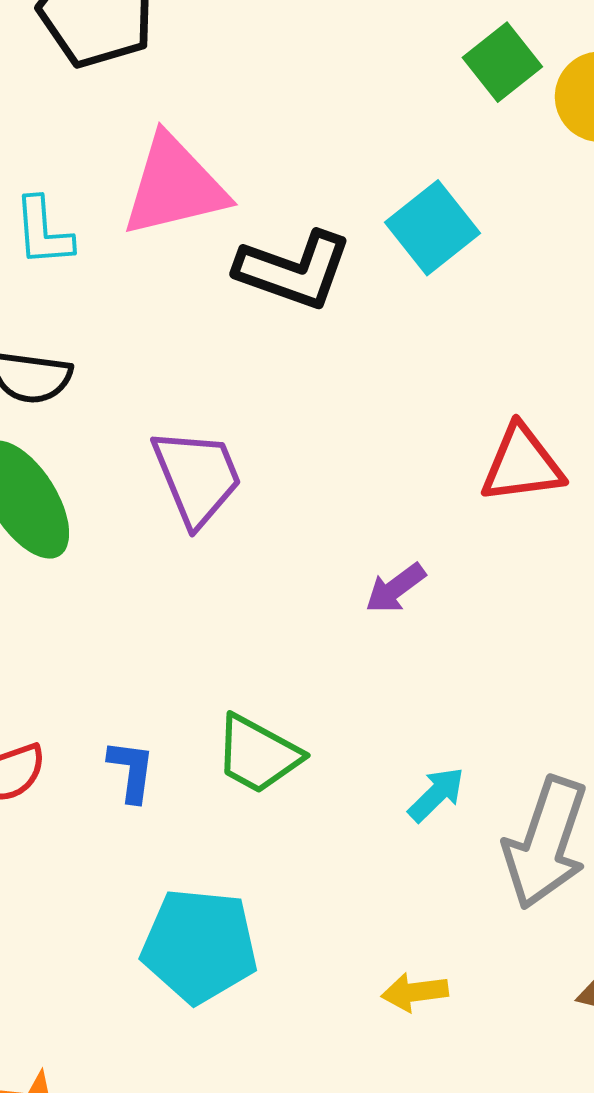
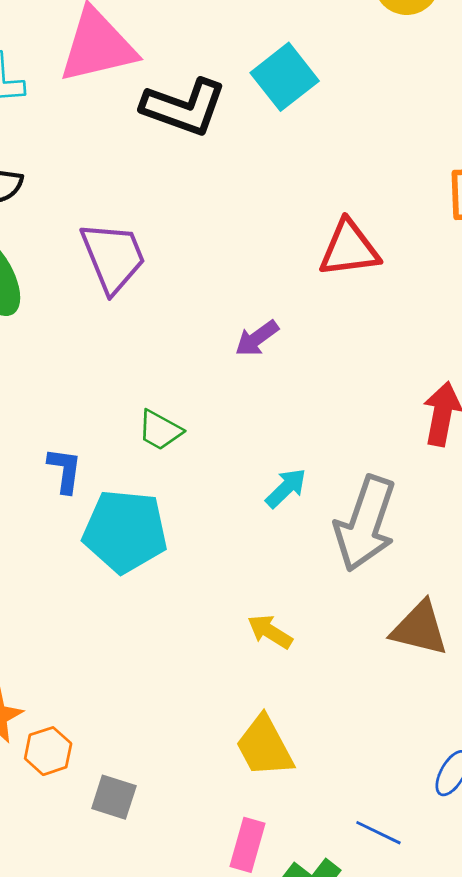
green trapezoid: (258, 754) -> (160, 430), moved, size x0.7
cyan pentagon: (199, 946) -> (125, 531), moved
yellow arrow: (415, 992) -> (270, 632), turned 39

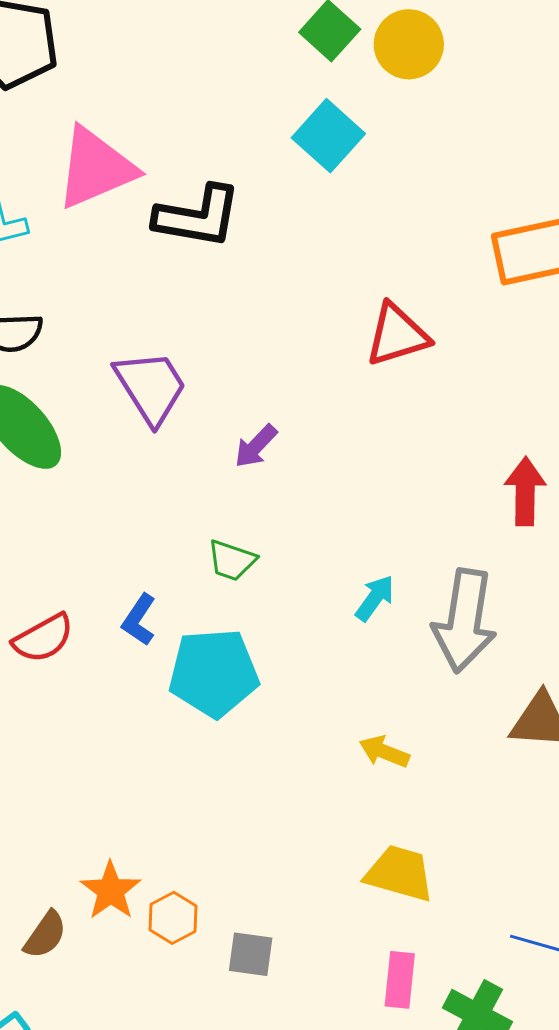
cyan square: (285, 77) -> (328, 136), moved
purple arrow: (257, 338) -> (256, 446), moved
blue L-shape: (65, 470) -> (139, 620), turned -144
yellow trapezoid: (265, 746) -> (400, 873), turned 144

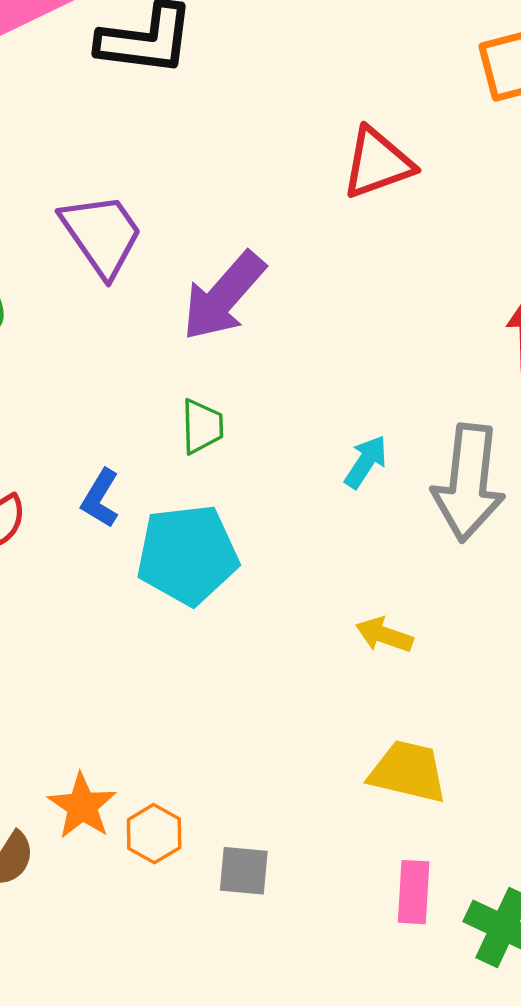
purple arrow: (256, 446) -> (224, 296), size x1.8
green trapezoid: (232, 560) -> (202, 426), turned -108

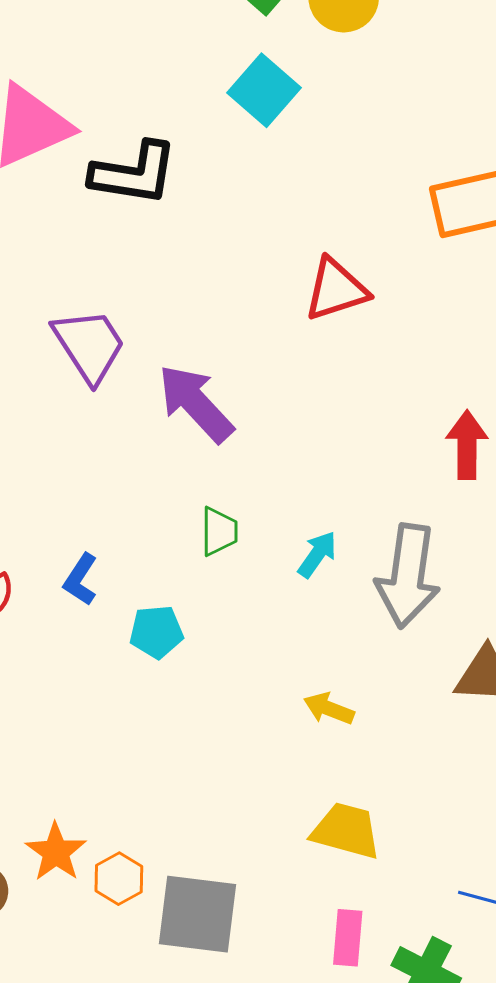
purple arrow: (224, 296) -> (196, 403), turned 94
green trapezoid: (202, 426) -> (219, 531), moved
cyan pentagon: (187, 555) -> (156, 632), size x0.6
gray square: (244, 871) -> (198, 914), size x1.8

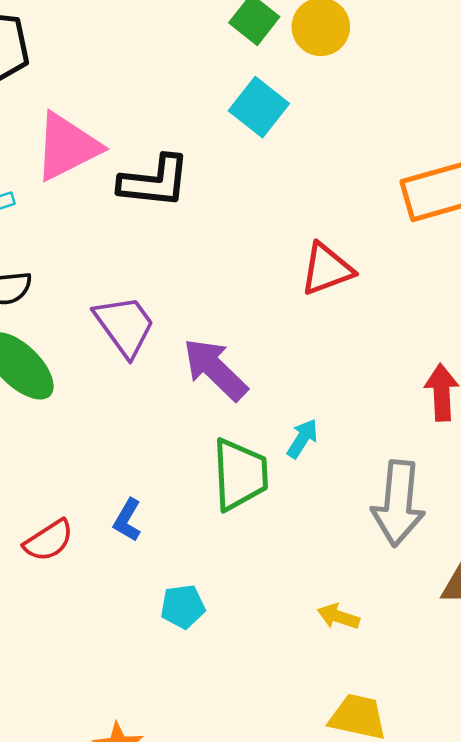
green trapezoid: (219, 531) -> (240, 474), size x1.8
cyan arrow: (317, 554) -> (302, 438), moved
cyan pentagon: (156, 632) -> (183, 607), moved

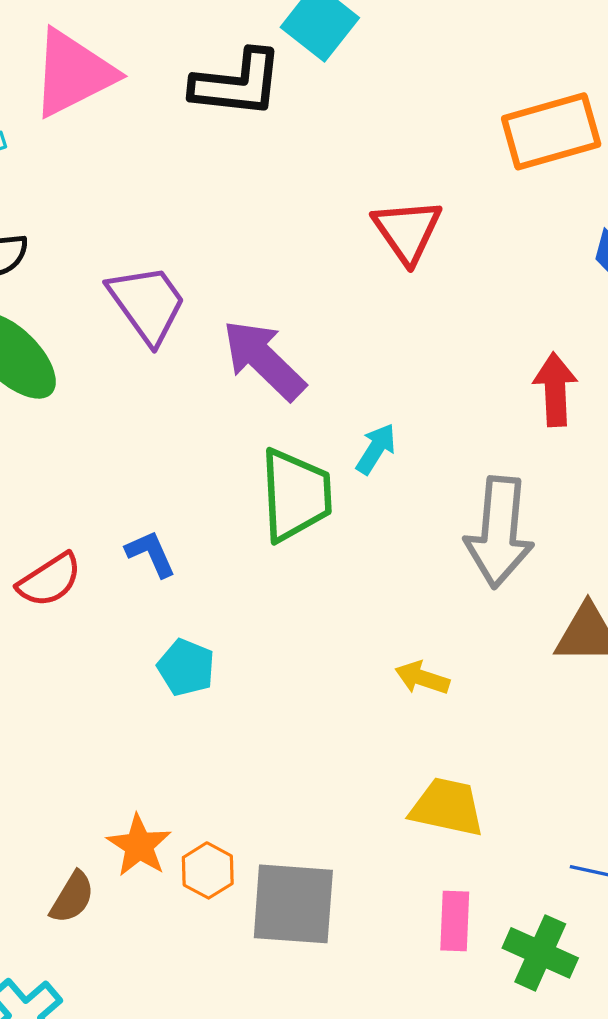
black L-shape: (154, 181) -> (237, 84), moved
red triangle: (327, 269) -> (407, 231), turned -44
blue L-shape: (127, 520) -> (151, 554), turned 126
cyan pentagon: (183, 607) -> (186, 667), moved, turned 30

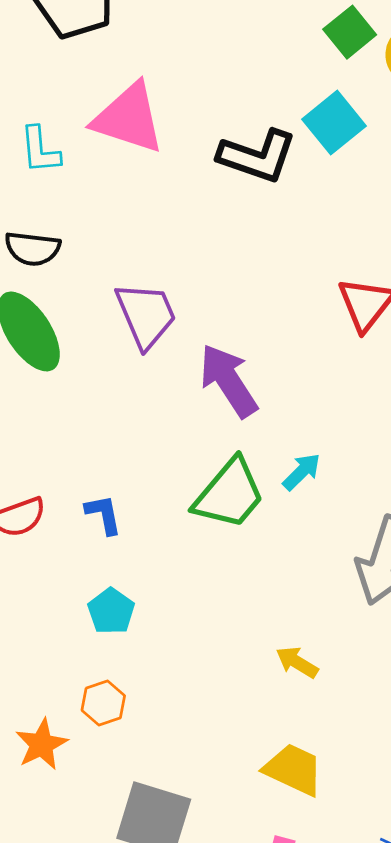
pink triangle: (73, 73) -> (129, 118), turned 32
green trapezoid: (296, 495) -> (229, 494), turned 30
orange hexagon: (208, 870) -> (103, 703), moved

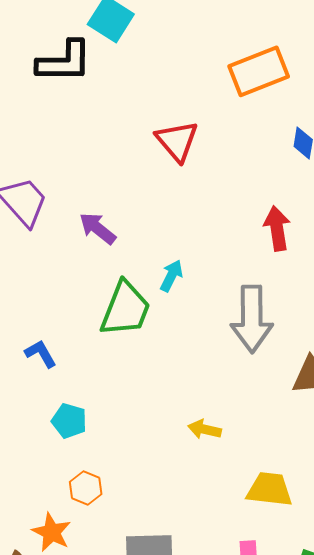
purple arrow: (228, 381) -> (98, 228), size x0.7
yellow arrow: (297, 662) -> (205, 429), moved
yellow trapezoid: (294, 769) -> (269, 489), moved

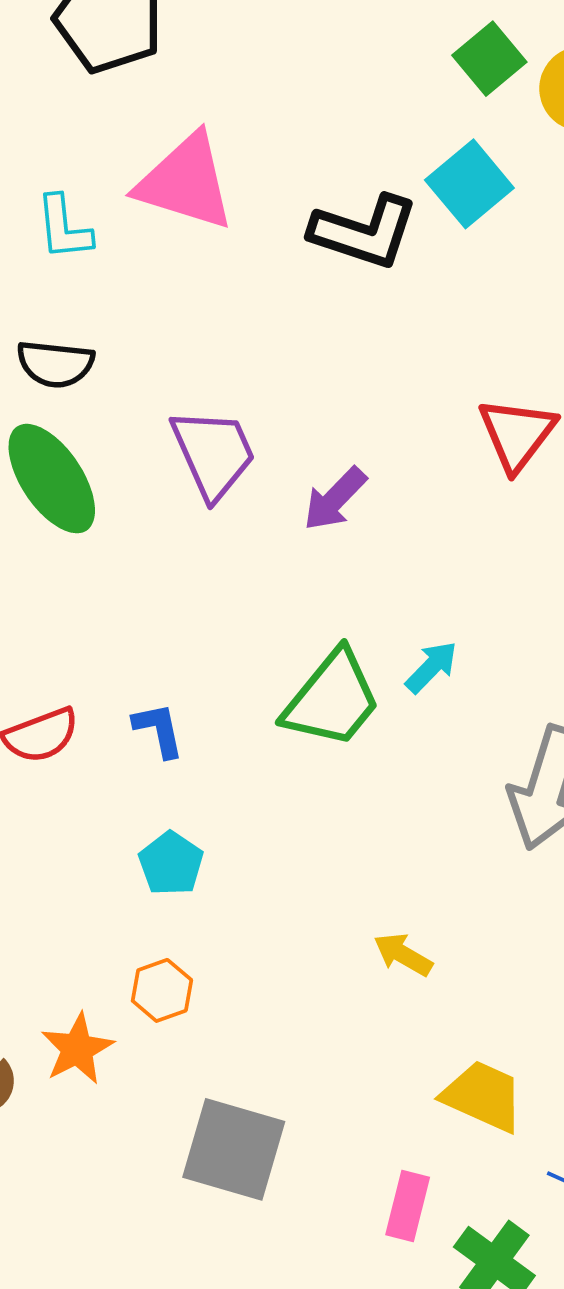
purple arrow: (98, 228) -> (335, 499), moved, turned -102

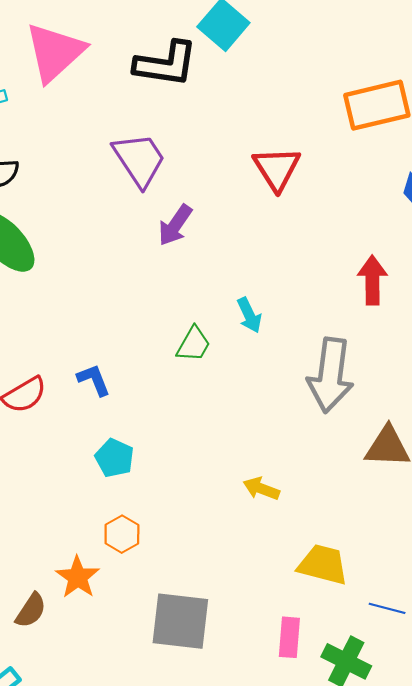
pink triangle: (186, 182) -> (55, 52), turned -50
purple trapezoid: (213, 454) -> (139, 160), moved
cyan arrow: (431, 667) -> (249, 315), turned 120
green trapezoid: (332, 699) -> (194, 344), size x0.6

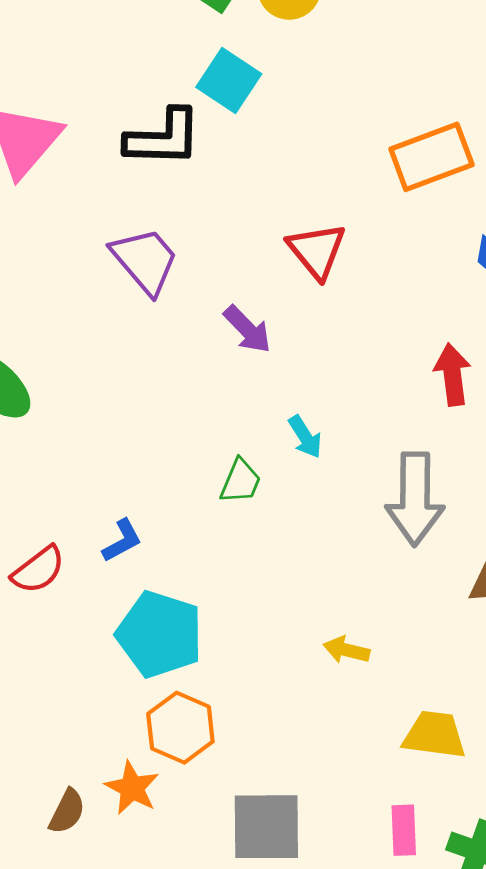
purple arrow: (175, 225) -> (247, 329), moved, turned -72
blue L-shape: (94, 380) -> (122, 541), turned 90
cyan pentagon: (114, 458) -> (160, 634), size x1.8
orange hexagon: (122, 534) -> (180, 728), size x1.5
brown semicircle: (31, 610) -> (67, 811), moved

